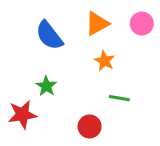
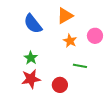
pink circle: (142, 23) -> (95, 36), moved
red star: (22, 115) -> (31, 79), moved

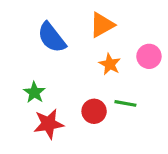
green star: (31, 58) -> (34, 92), moved
red circle: (60, 85) -> (94, 111), moved

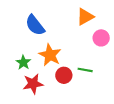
orange triangle: (102, 25) -> (85, 17), moved
orange star: (110, 64) -> (50, 55), moved, size x1.5

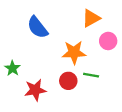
orange star: (50, 55) -> (74, 52), moved, turned -30
green star: (23, 62) -> (12, 68), moved

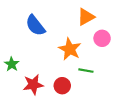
orange star: (74, 52) -> (70, 49), turned 30
red circle: (68, 81) -> (62, 86), moved

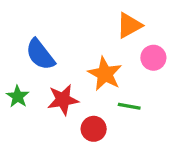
blue semicircle: (35, 25) -> (40, 54), moved
red star: (33, 85) -> (63, 100), moved

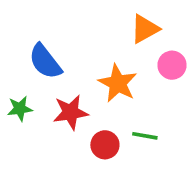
green star: (18, 97) -> (20, 109), turned 30
green line: (129, 106) -> (145, 136), moved

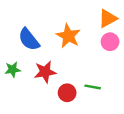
orange triangle: (145, 29) -> (108, 19), moved
orange star: (118, 83) -> (68, 36), moved

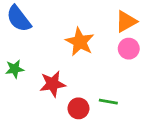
blue semicircle: (29, 39) -> (19, 19), moved
green star: (13, 70) -> (15, 69), moved

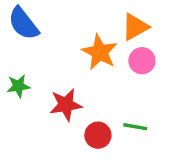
orange triangle: (126, 21) -> (135, 27), moved
pink circle: (129, 49) -> (142, 61), moved

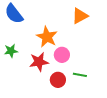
orange star: (100, 52) -> (47, 37), moved
pink circle: (142, 61) -> (62, 55), moved

